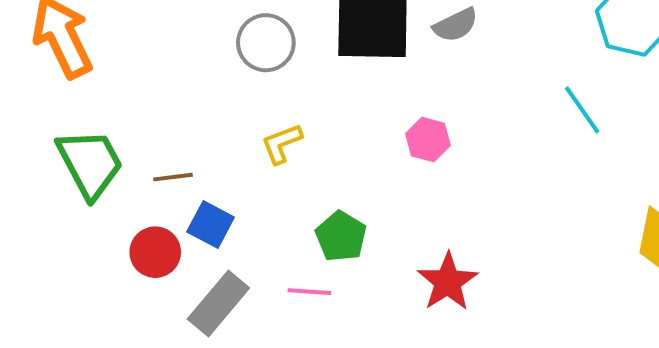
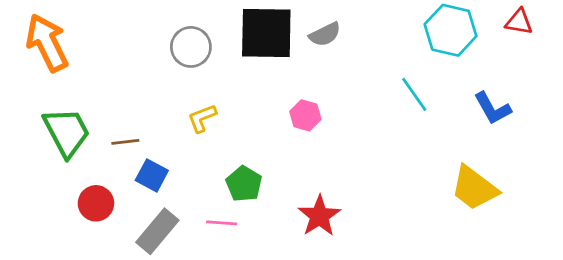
red circle: (155, 252) -> (96, 203), moved

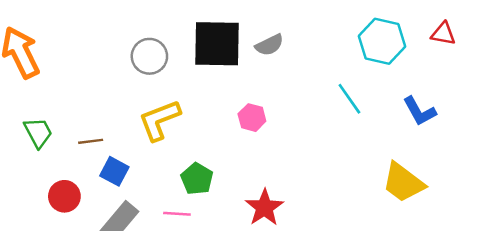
yellow L-shape: (202, 118) -> (159, 120), size x1.6
green trapezoid: (67, 132) -> (38, 133), size x0.7

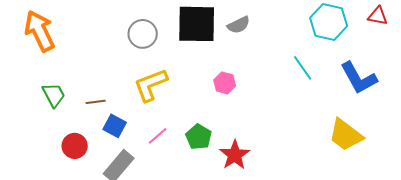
blue L-shape: (419, 111) -> (359, 78), size x1.4
green pentagon: (197, 179) -> (199, 137), moved
pink line: (177, 214) -> (158, 136), moved, turned -45

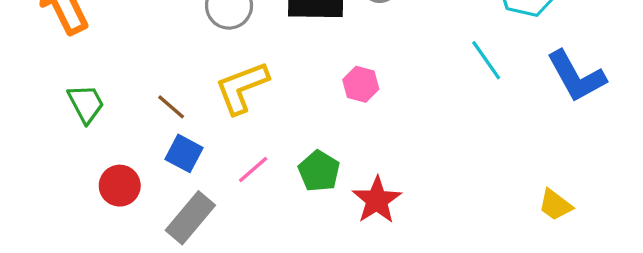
brown line: (96, 102) -> (171, 107), moved, turned 48
yellow trapezoid: (346, 135) -> (555, 205), moved, size x0.6

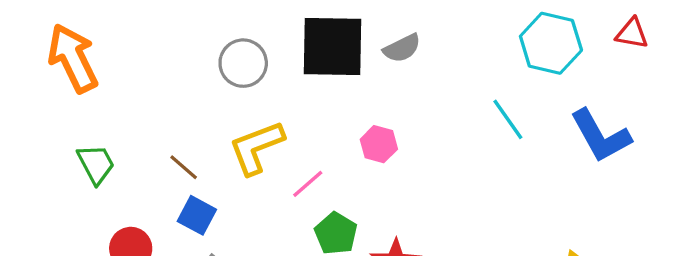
pink line: (253, 170) -> (308, 184), moved

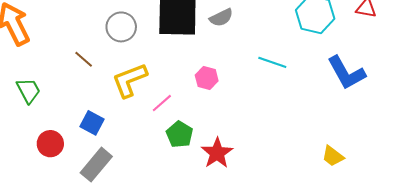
cyan line: (508, 119) -> (272, 62), moved, turned -36
brown line: (184, 167) -> (84, 59), moved

